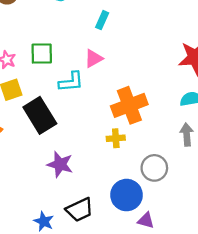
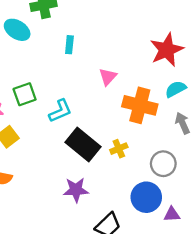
pink triangle: (94, 58) -> (108, 77), moved
orange cross: (129, 105) -> (140, 105), moved, turned -36
black rectangle: (40, 115) -> (83, 144), moved

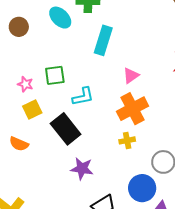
cyan rectangle: (69, 45) -> (103, 40), size x1.8
orange cross: (140, 105) -> (132, 109), moved, turned 36
black rectangle: (83, 144) -> (66, 129), moved

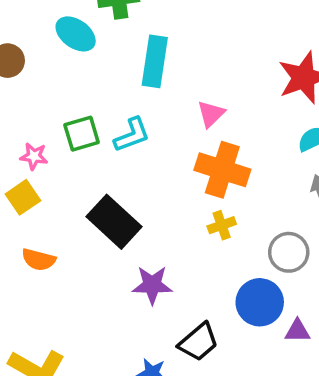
cyan L-shape: (83, 97) -> (132, 135), moved
yellow square: (32, 109) -> (23, 197), moved
orange cross: (132, 109) -> (222, 170), turned -36

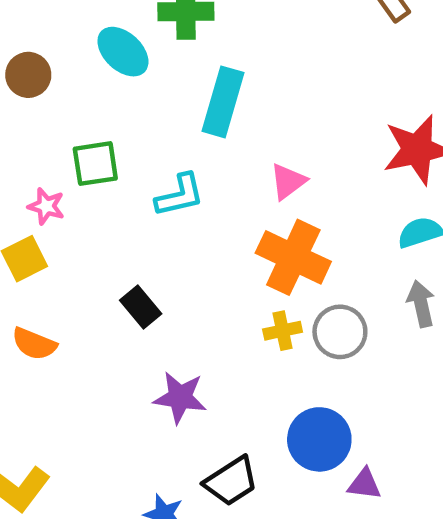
green square: (82, 134) -> (95, 164), moved
black rectangle: (114, 222) -> (141, 307), size x0.6
gray circle: (289, 252) -> (340, 332), moved

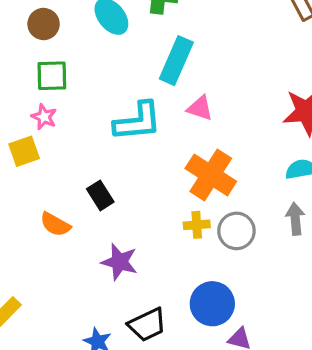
green square: (95, 164) -> (52, 76), moved
pink triangle: (288, 181) -> (200, 108), moved, turned 48
cyan L-shape: (180, 195) -> (138, 121), size x1.4
orange semicircle: (34, 344) -> (55, 224), moved

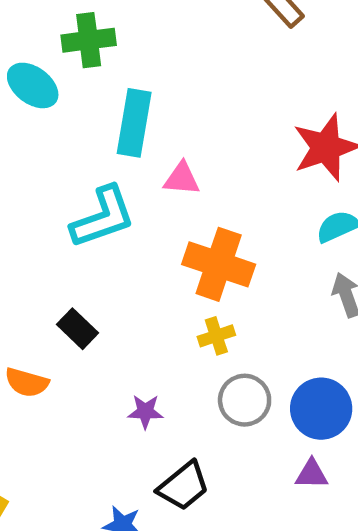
gray circle: (236, 231) -> (245, 400), moved
purple star: (119, 262) -> (145, 412), moved, size x0.7
blue circle: (212, 304) -> (321, 409), moved

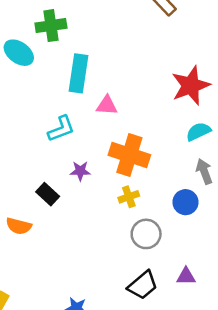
cyan L-shape: (103, 217) -> (61, 129), size x0.7
blue circle: (321, 409) -> (185, 202), moved, size x0.7
purple star: (145, 412) -> (80, 171), moved
black trapezoid: (183, 486) -> (143, 285), moved

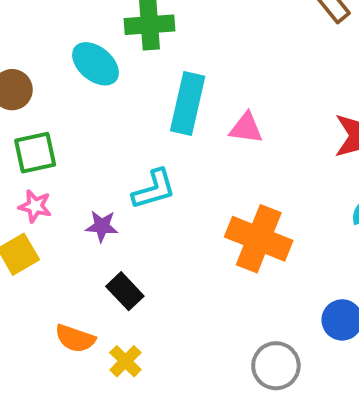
pink triangle: (107, 105) -> (246, 128), moved
purple star: (80, 171) -> (102, 226), moved
yellow cross: (129, 197) -> (125, 361), moved, turned -30

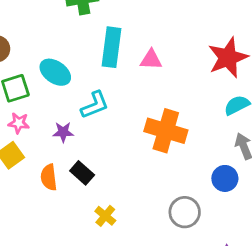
cyan ellipse: (95, 64) -> (55, 72), moved
orange semicircle: (75, 338) -> (49, 177), moved, turned 70
yellow cross: (125, 361) -> (105, 216), moved

